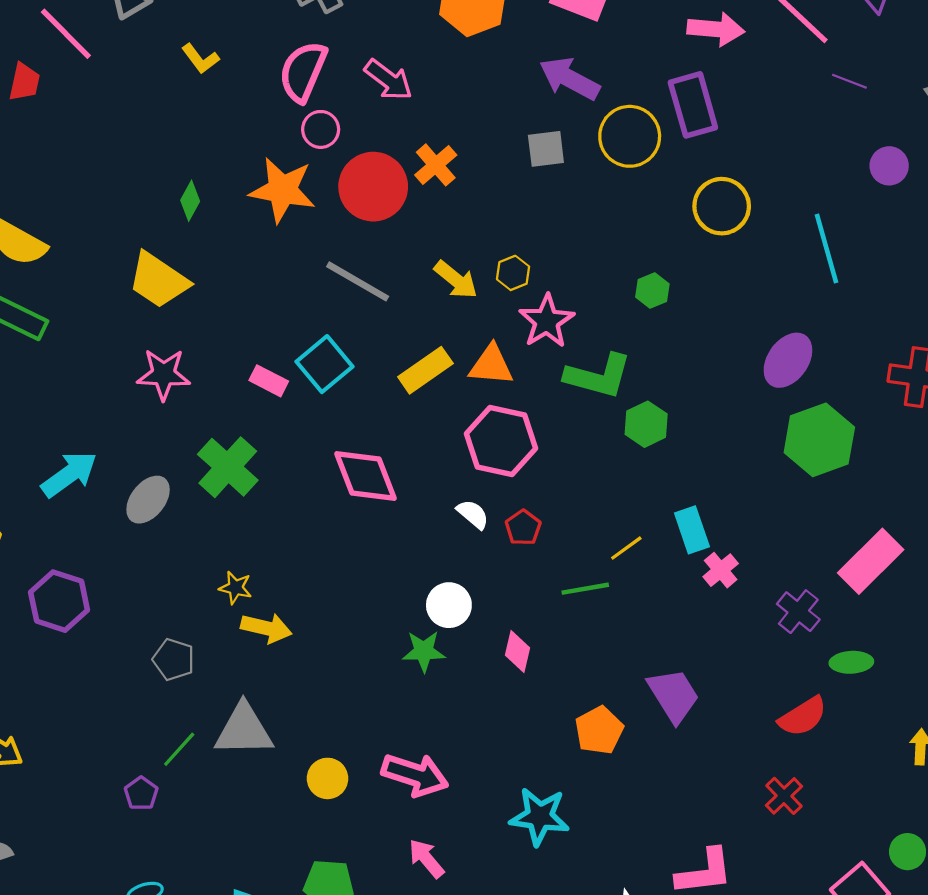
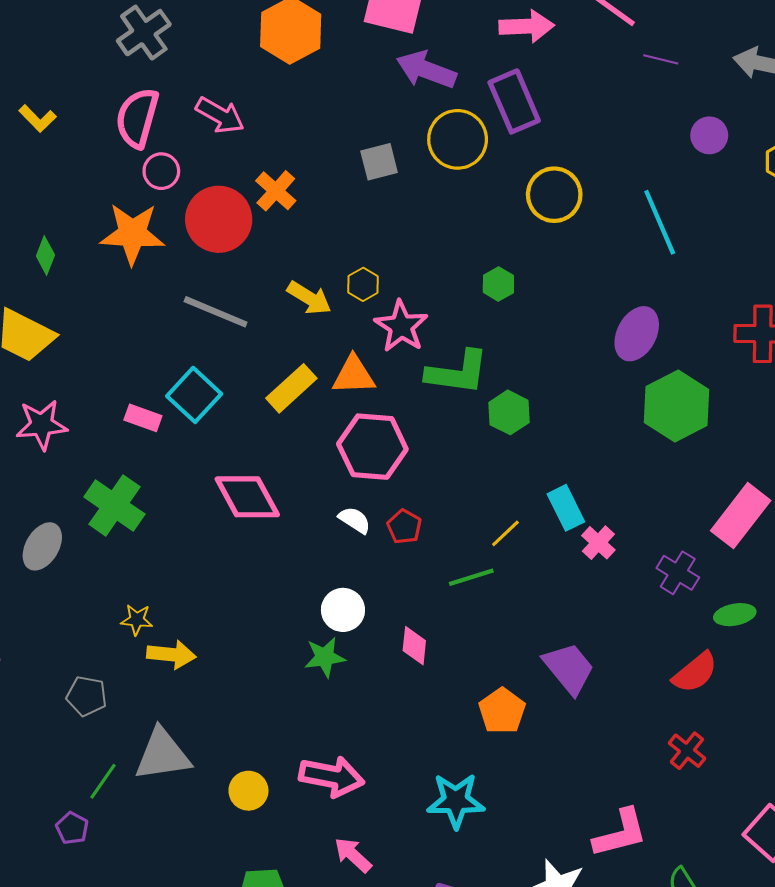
purple arrow: (569, 79) -> (426, 70), moved

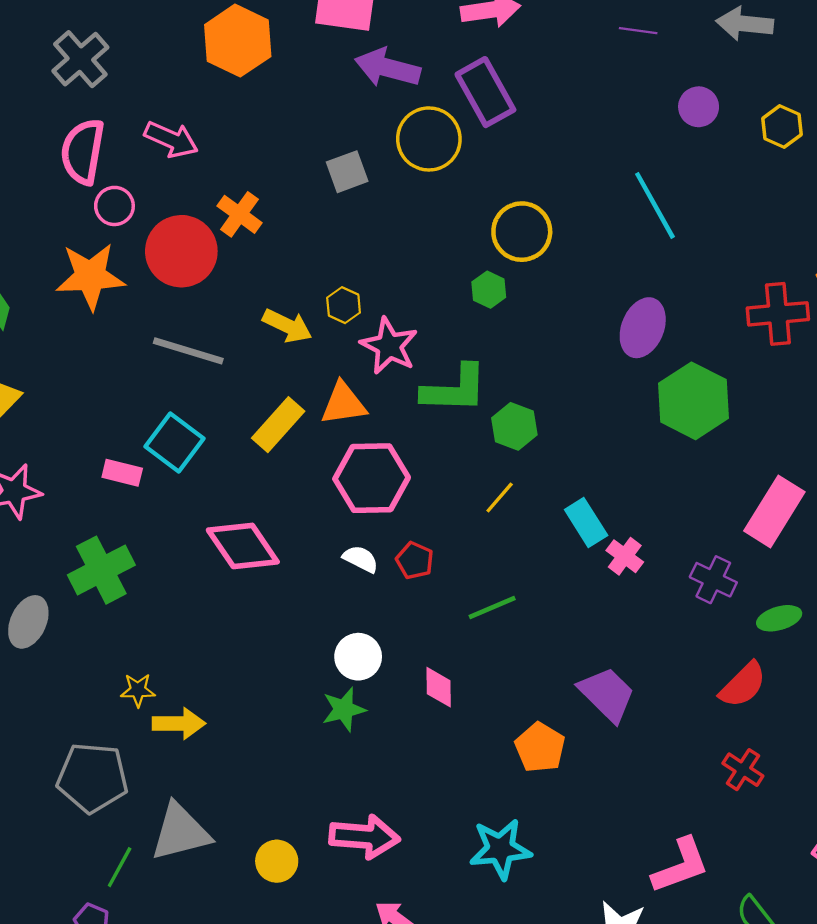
yellow circle: (554, 195) -> (522, 232), moved
green cross: (114, 506) -> (101, 570), turned 34
yellow line: (505, 533) -> (500, 497), moved
gray pentagon: (87, 696) -> (93, 778), size x1.6

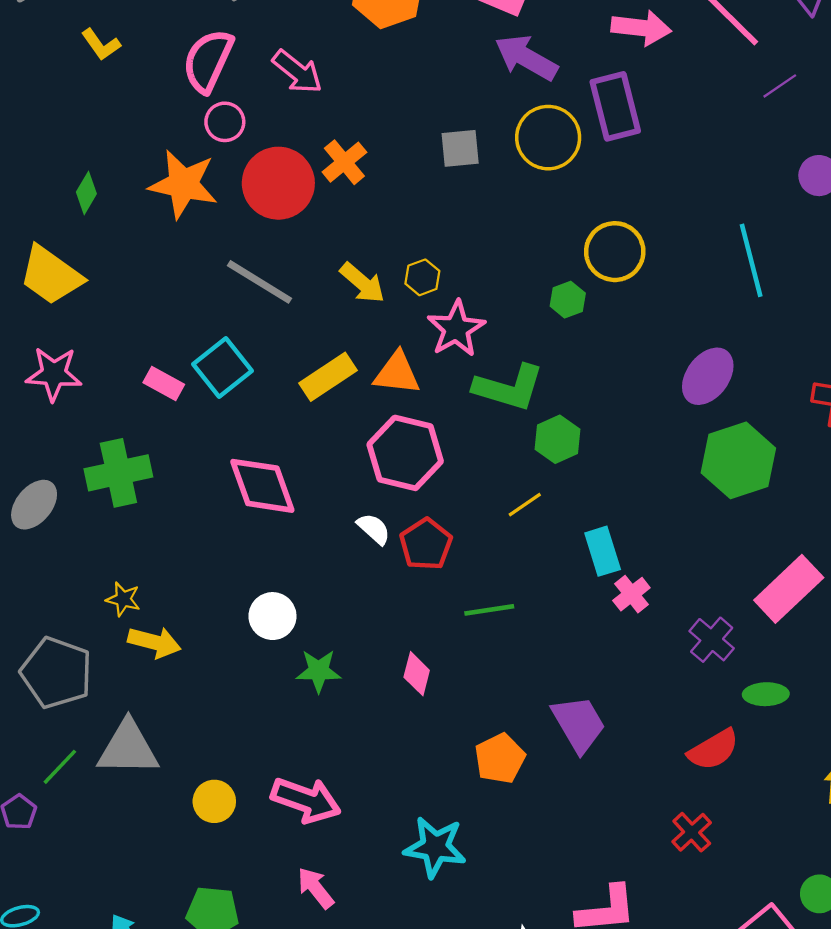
purple line: (638, 31) -> (780, 86), turned -57
red pentagon: (415, 560) -> (426, 544), size x1.4
white circle: (358, 657) -> (272, 616), moved

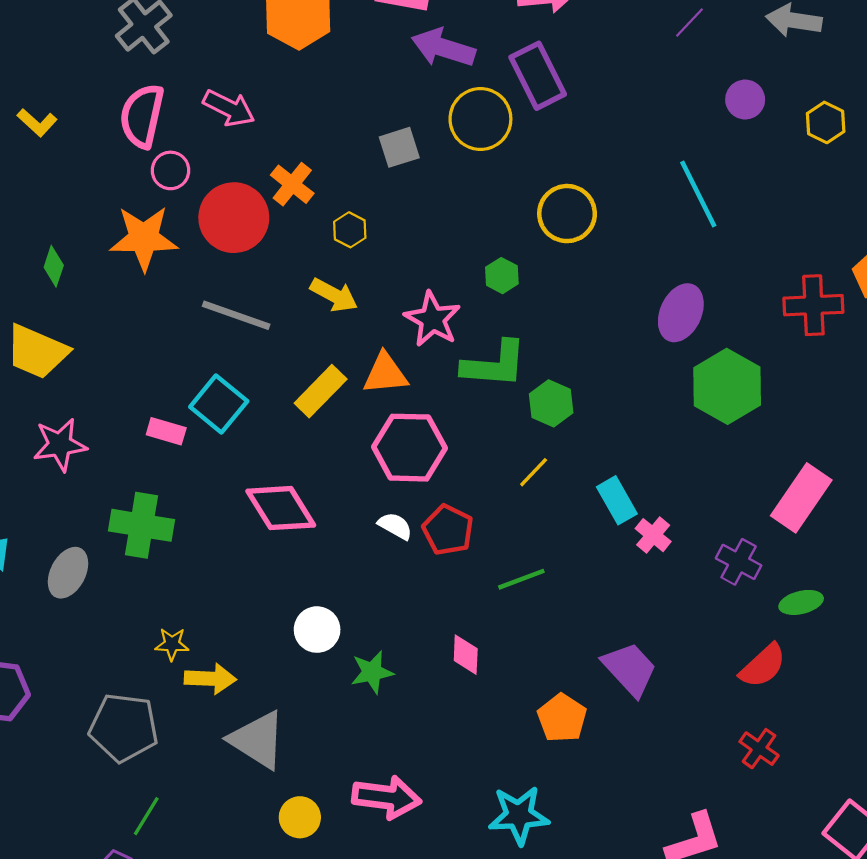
yellow hexagon: (422, 277) -> (350, 230), moved
green hexagon: (568, 300) -> (502, 276), moved
green cross: (118, 473) -> (141, 525), turned 34
gray triangle: (128, 748) -> (258, 740), moved, turned 44

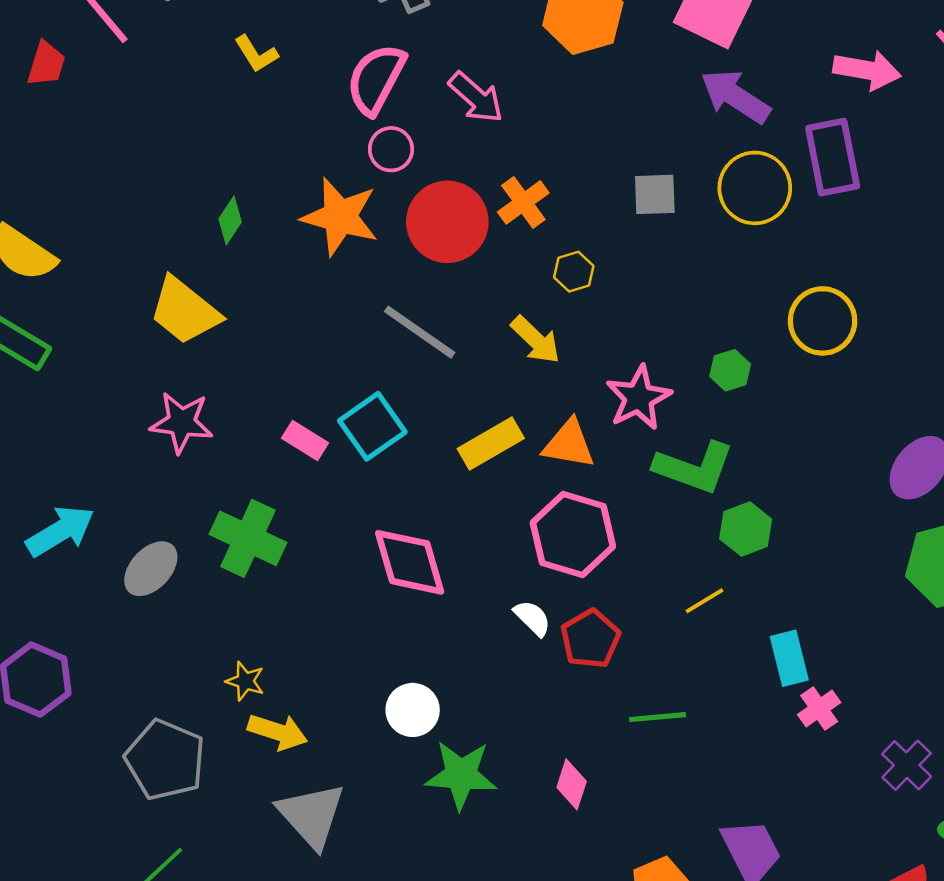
green star: (372, 672) -> (461, 775), size x1.4

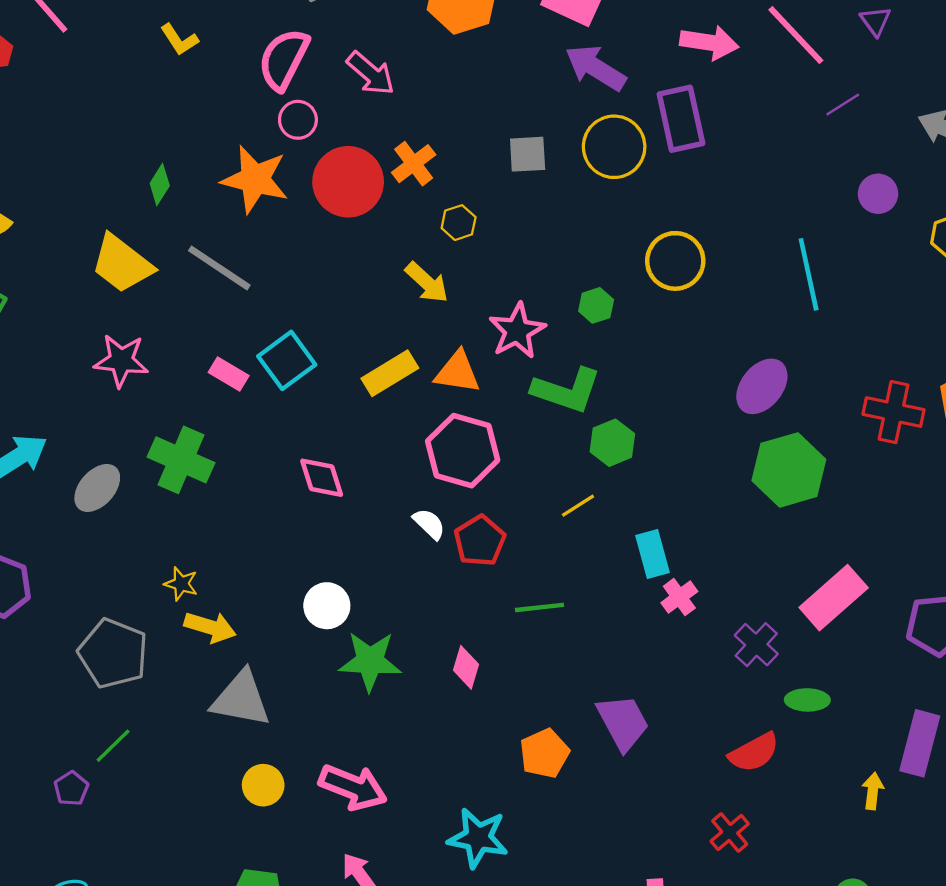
gray line: (420, 332) -> (219, 268), moved
pink diamond: (410, 562) -> (322, 478), size x0.7
gray triangle: (311, 815) -> (241, 699), turned -36

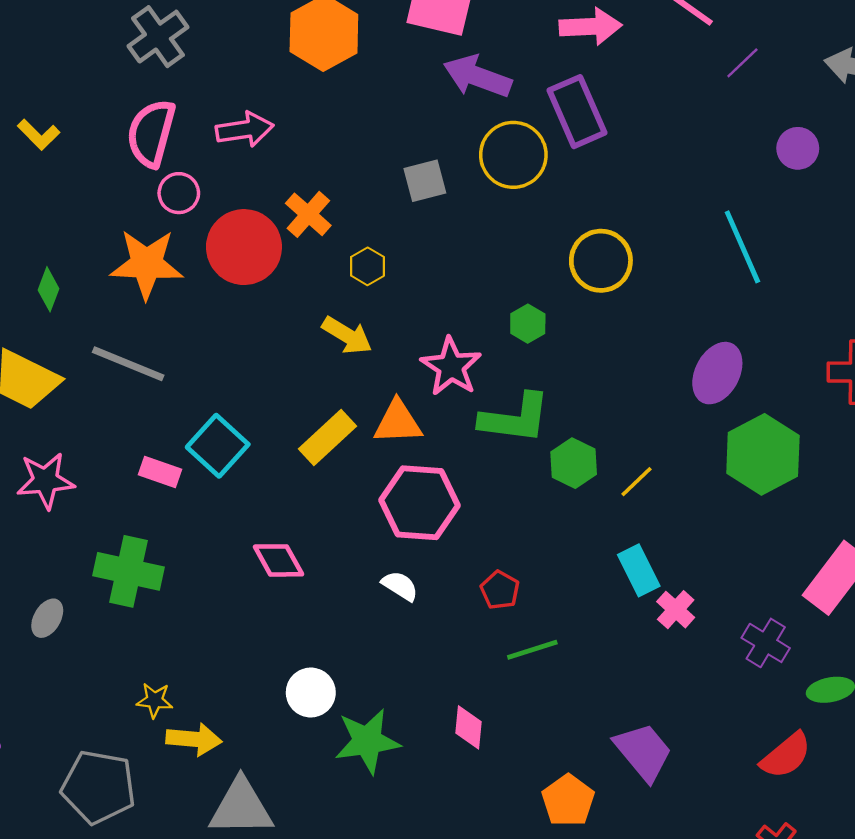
pink arrow: (371, 73) -> (245, 130), turned -38
gray ellipse: (97, 488) -> (47, 618), size x0.7
yellow line: (578, 506) -> (637, 482), moved
red pentagon: (480, 541) -> (500, 590), moved, size x0.7

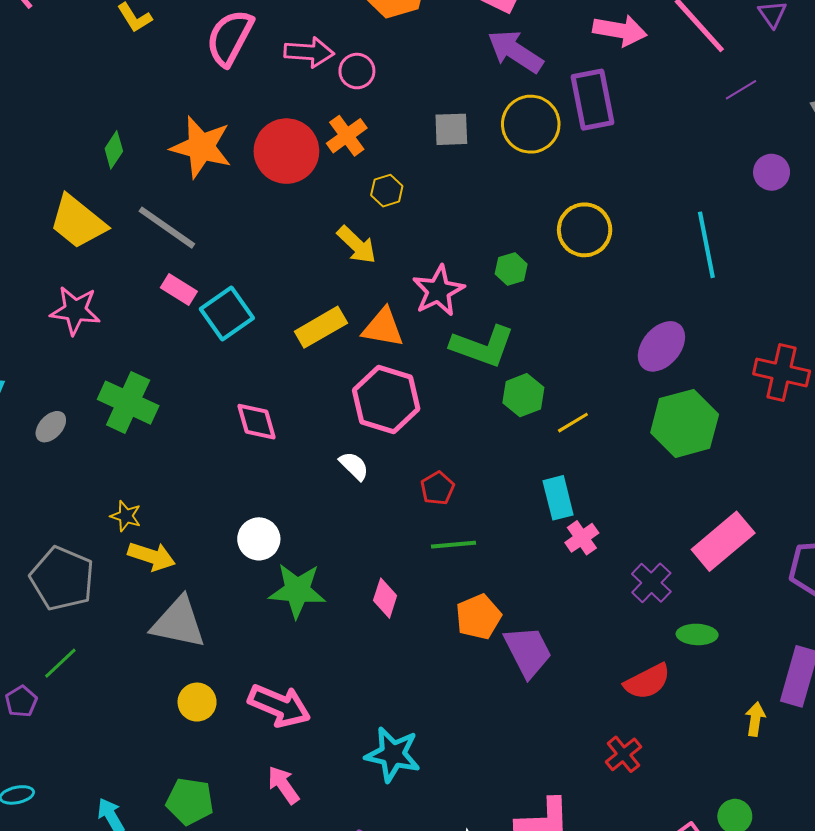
pink circle: (179, 193) -> (357, 71), moved
pink rectangle: (160, 472) -> (179, 289), moved
orange pentagon: (568, 800) -> (478, 617), moved

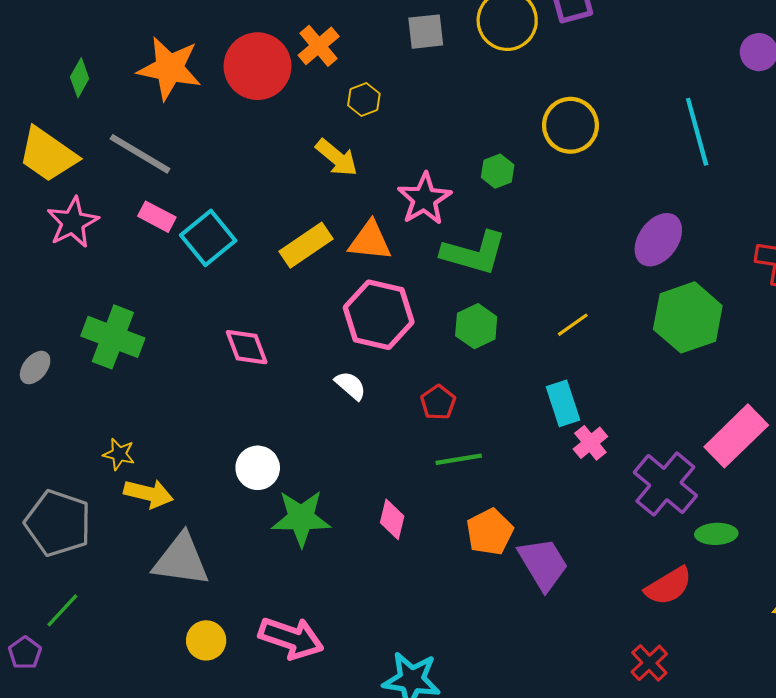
pink star: (75, 310) -> (73, 222), moved, turned -30
green hexagon: (523, 395) -> (476, 326), moved
purple cross: (651, 583) -> (665, 484), size x1.5

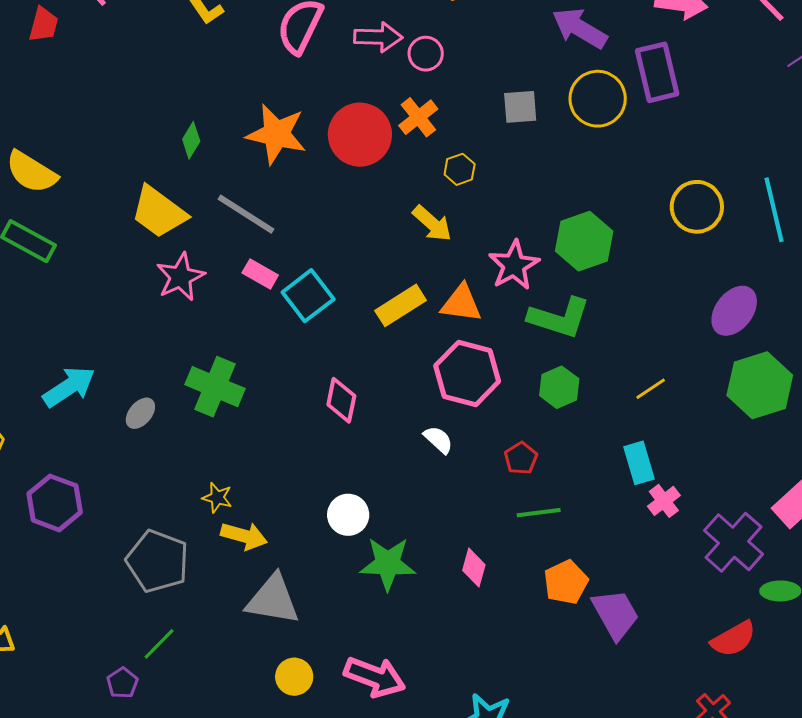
yellow circle: (570, 125) -> (697, 207), moved
green hexagon: (498, 171) -> (584, 241), size x1.8
pink diamond: (247, 347) -> (341, 400), turned 30

